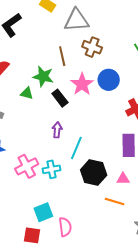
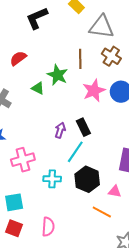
black rectangle: (60, 98) -> (83, 127), moved
cyan cross: (51, 169) -> (52, 179), moved
cyan square: (43, 212) -> (14, 202), moved

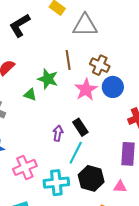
brown cross: (111, 56) -> (100, 65), moved
cyan cross: (52, 179) -> (56, 183), size x1.4

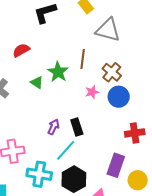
pink star: (86, 89) -> (92, 92), size x0.6

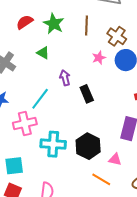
green star: (58, 72) -> (54, 24), moved
purple arrow: (53, 127) -> (65, 78), moved, turned -35
cyan line: (66, 150) -> (40, 99), moved

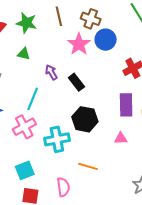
pink star: (99, 58) -> (79, 44), size x1.6
black hexagon: (88, 146) -> (85, 119), moved
orange line: (101, 179) -> (88, 166), moved

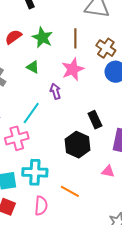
pink star: (79, 44) -> (73, 69), moved
black rectangle: (76, 82) -> (95, 120), moved
cyan cross: (57, 139) -> (35, 172), moved

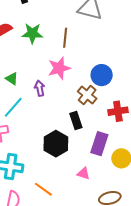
green star: (42, 38) -> (32, 33), turned -30
brown cross: (106, 48) -> (87, 95), moved
green triangle: (33, 67) -> (12, 79), moved

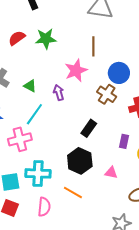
brown line: (65, 38) -> (93, 46), moved
black rectangle: (76, 121) -> (89, 128), moved, turned 60
black hexagon: (56, 144) -> (80, 161), moved
purple rectangle: (99, 144) -> (124, 141), size x0.6

